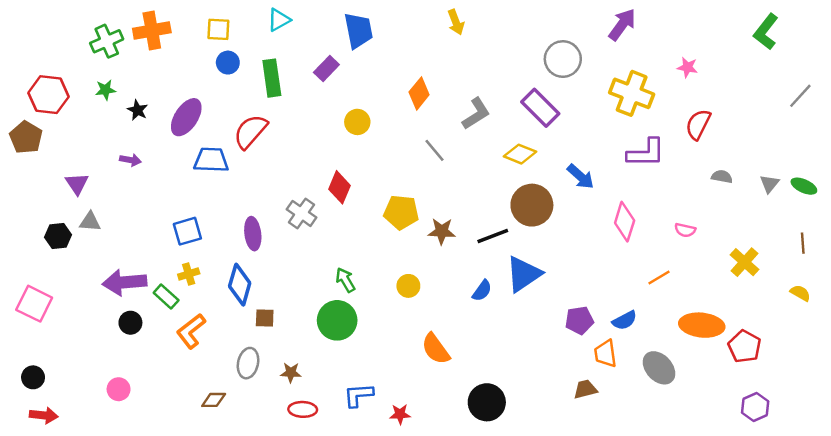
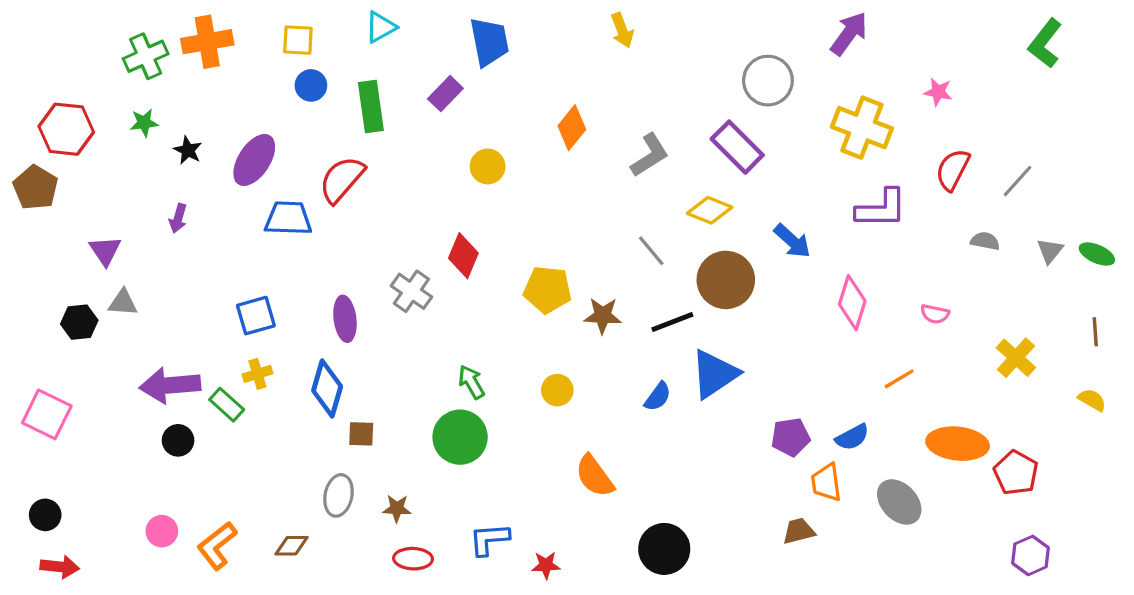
gray line: (800, 96) -> (1018, 181), moved
gray line: (435, 150) -> (651, 251), moved
purple arrow: (130, 160) -> (178, 218), turned 96
orange L-shape: (191, 331) -> (217, 546), moved

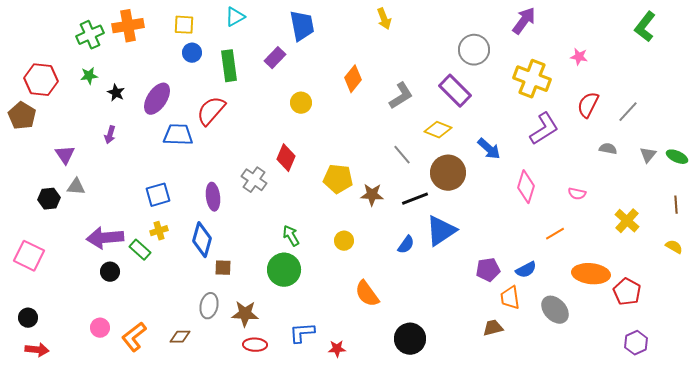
purple L-shape: (881, 209) -> (544, 129), turned -32
brown star: (397, 508) -> (245, 314), size x1.5

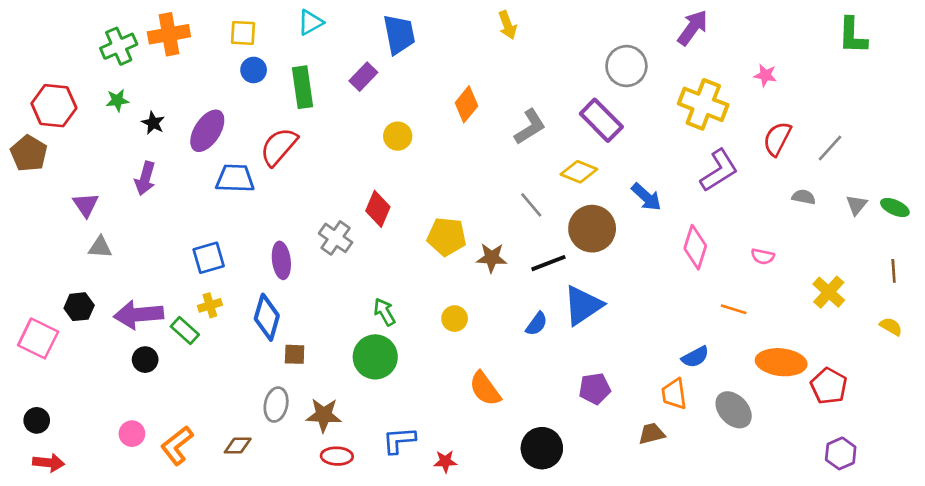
green L-shape: (645, 27) -> (853, 36), turned -36
purple arrow: (110, 135) -> (145, 178), size x1.4
black hexagon: (49, 199) -> (79, 307), moved
orange line: (555, 234) -> (734, 309), turned 48
purple pentagon: (488, 270) -> (595, 389), moved

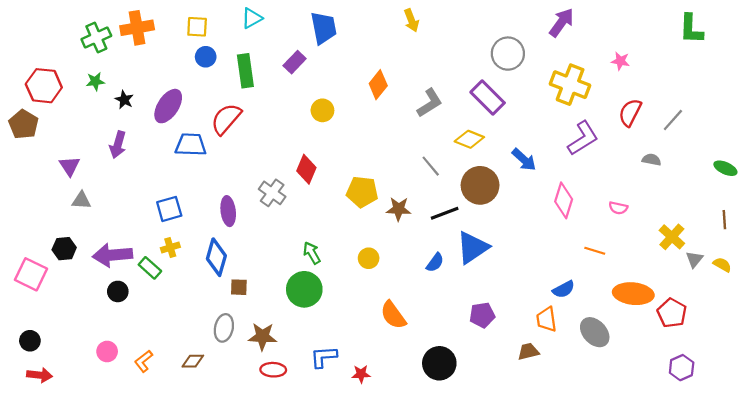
gray triangle: (857, 205) -> (694, 259), moved
orange L-shape: (177, 446) -> (144, 361), size x0.7

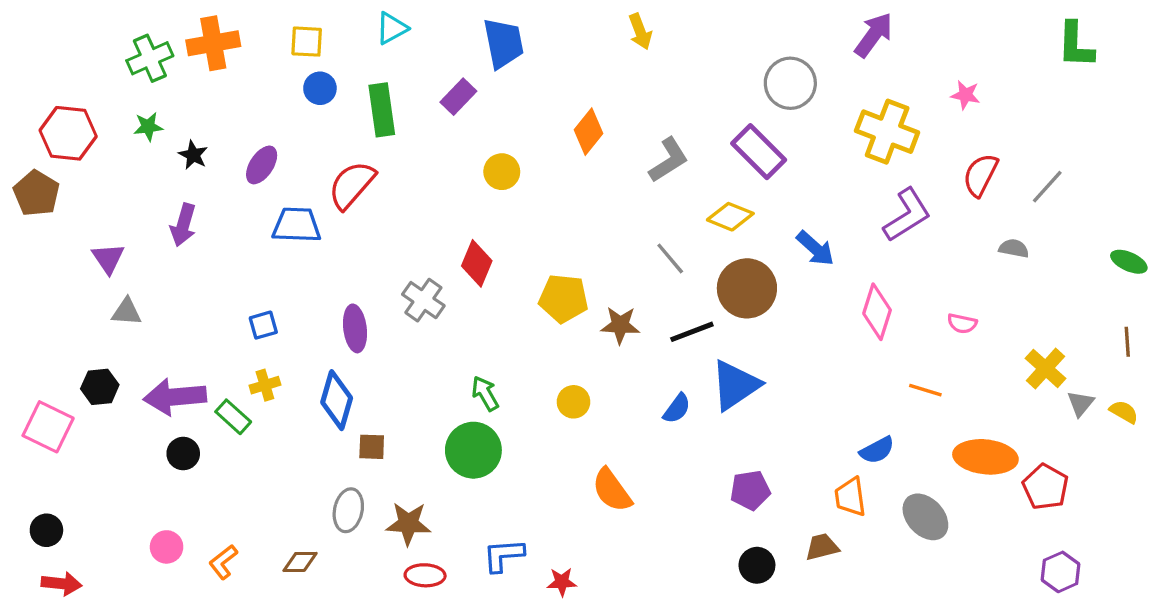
purple ellipse: (168, 106) -> (262, 165), size x0.7
blue square: (169, 209) -> (263, 325), size x0.7
black circle: (439, 363) -> (757, 565), moved, size x0.7

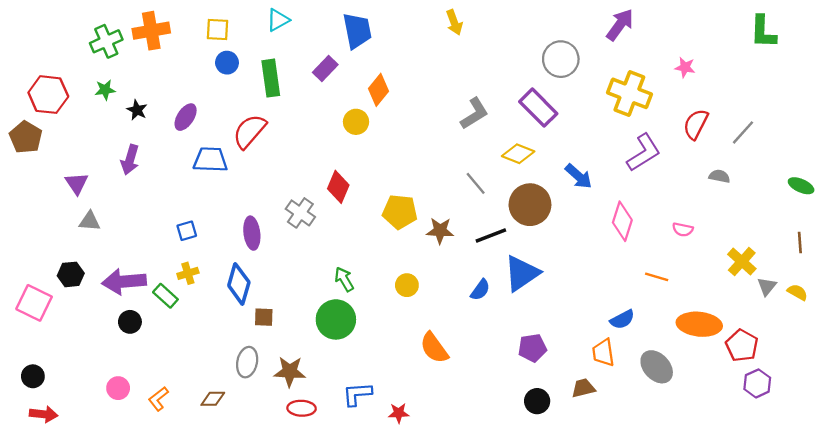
orange diamond: (589, 132) -> (378, 90), moved
purple hexagon: (1061, 572) -> (757, 383), moved

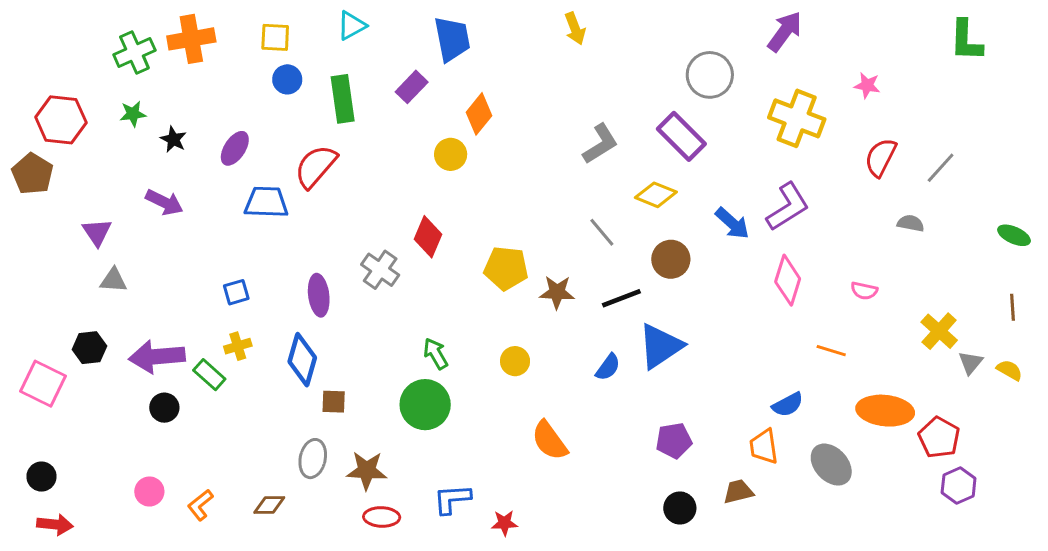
purple L-shape: (644, 153) -> (788, 207), moved
purple arrow: (130, 160) -> (164, 202), turned -80
brown circle: (530, 205) -> (671, 259), size x0.7

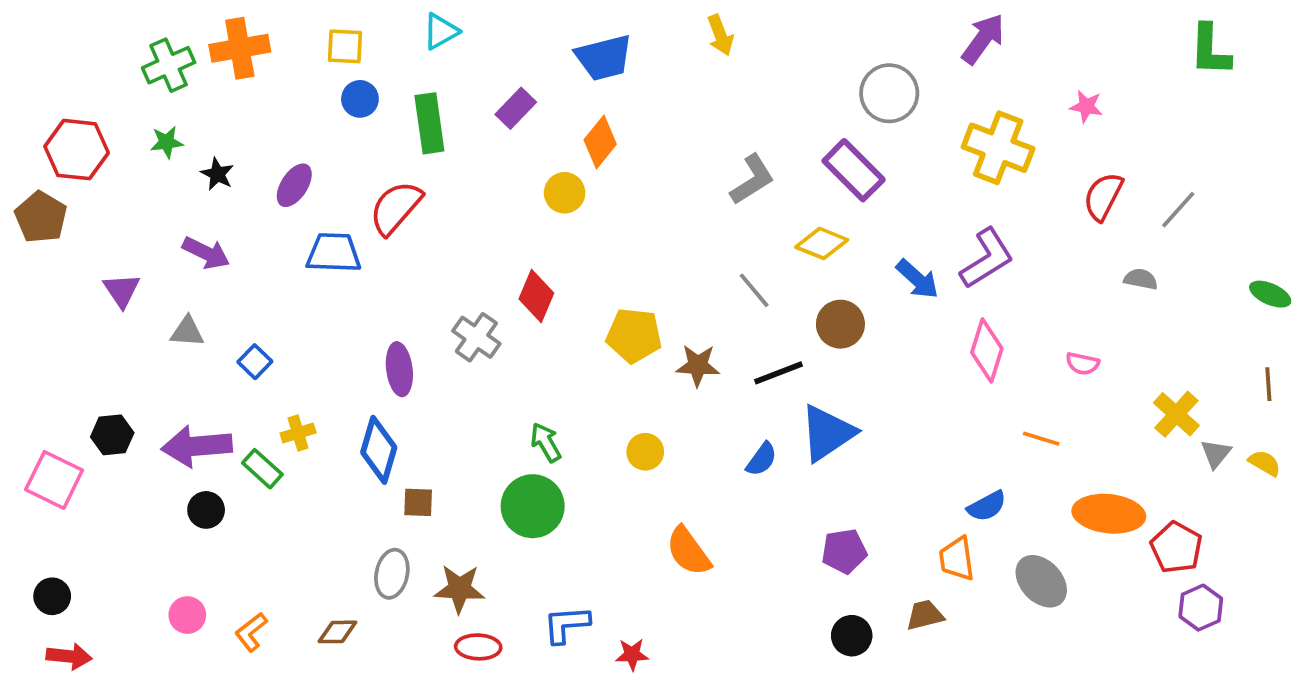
blue trapezoid: (452, 39) -> (604, 58), moved, turned 87
gray triangle: (113, 280) -> (187, 332), moved
blue square: (236, 292) -> (255, 362), moved, turned -30

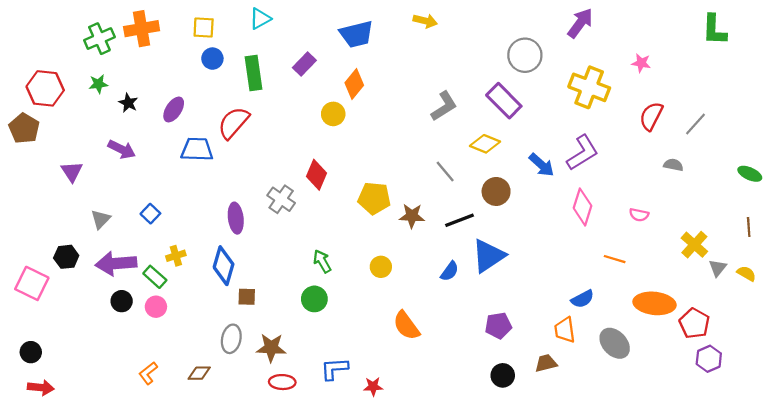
yellow arrow: (720, 35) -> (425, 21), turned -55
gray triangle: (187, 332) -> (101, 219), moved, turned -50
green circle: (533, 506) -> (314, 299), size x0.7
pink circle: (187, 615) -> (156, 307), moved

